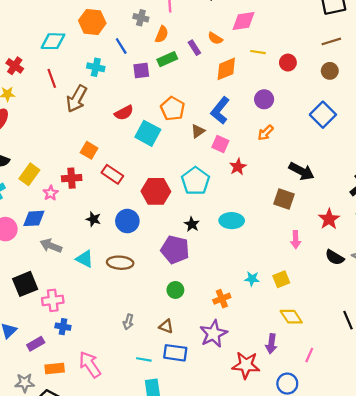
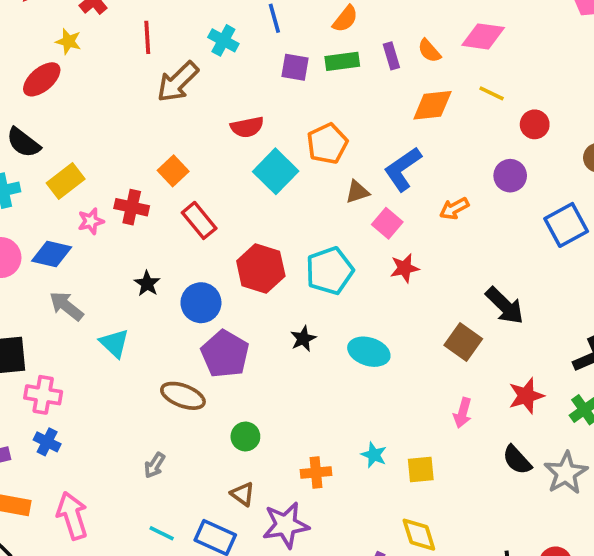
purple circle: (264, 99) -> (510, 176), moved
orange arrow: (266, 133) -> (454, 208), moved
purple pentagon: (175, 250) -> (225, 354), moved
brown ellipse: (120, 263) -> (183, 396), moved
brown triangle: (166, 326) -> (243, 494), moved

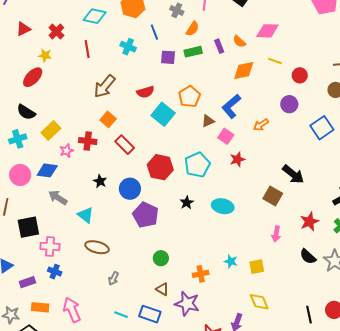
brown arrow: (178, 82) -> (105, 86), moved
brown ellipse: (183, 396) -> (97, 247), moved
purple star: (286, 525) -> (187, 304), turned 30

